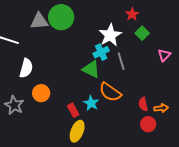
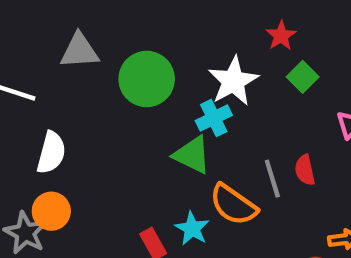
green circle: (61, 17) -> (147, 79), moved
gray line: (121, 61) -> (272, 179), moved
orange circle: (41, 93) -> (51, 211), moved
red semicircle: (143, 104) -> (305, 170), moved

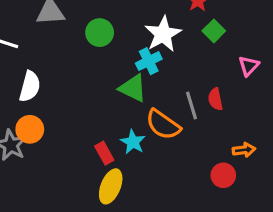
green circle: (147, 79) -> (100, 33), size x0.7

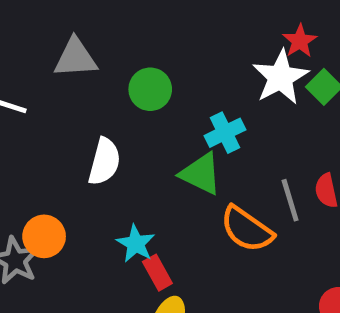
white star: (163, 34) -> (280, 77), moved
white semicircle: (30, 86) -> (104, 162), moved
cyan star: (133, 142) -> (136, 244), moved

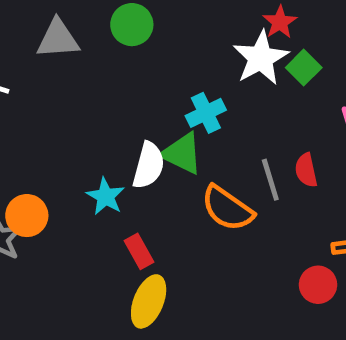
green circle: (150, 89) -> (132, 25), moved
white semicircle: (104, 162) -> (149, 165), moved
cyan star: (136, 244) -> (106, 196), moved

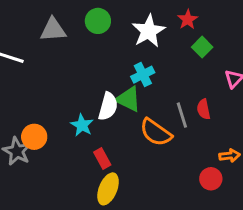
white star: (261, 58) -> (149, 31), moved

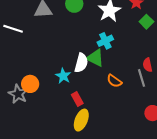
gray line: (182, 115) -> (141, 78), moved
orange semicircle: (156, 132) -> (114, 81), size x0.7

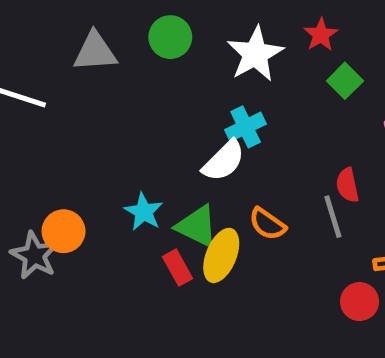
green triangle: (95, 58) -> (197, 226), moved
white semicircle: (81, 63) -> (224, 161), moved, turned 30
yellow ellipse: (81, 120) -> (221, 255), moved

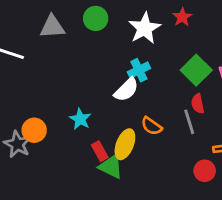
green square: (345, 81) -> (196, 70), moved, size x1.5
green triangle: (197, 226) -> (111, 167), moved

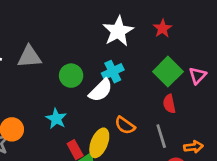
red star: (182, 17) -> (163, 28), moved
green circle: (96, 18) -> (71, 76), moved
gray triangle: (52, 27) -> (29, 57), moved
gray line: (189, 122) -> (161, 136), moved

